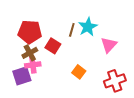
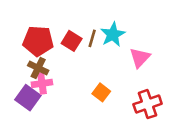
red square: (53, 46) -> (72, 41), moved
brown cross: (30, 53) -> (38, 68), turned -35
purple square: (22, 76) -> (28, 98), turned -36

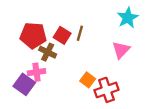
cyan star: (113, 35) -> (128, 18), moved
brown cross: (38, 68) -> (48, 52), moved
red cross: (148, 104) -> (107, 90), moved

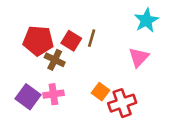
pink cross: (36, 72) -> (53, 94), moved

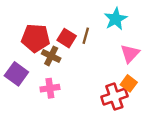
cyan star: (146, 20) -> (116, 19), moved
orange square: (101, 92) -> (129, 83), moved
purple square: (28, 97) -> (16, 74), moved

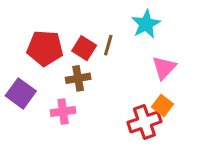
brown cross: (51, 56) -> (78, 78), moved, turned -36

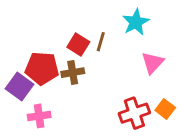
red pentagon: (45, 48) -> (42, 68), moved
orange square: (163, 105) -> (165, 109), moved
pink cross: (63, 111) -> (39, 116), moved

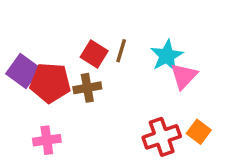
cyan star: (136, 22) -> (167, 56), moved
purple square: (20, 87) -> (23, 71), moved

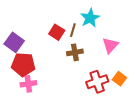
cyan star: (167, 56) -> (90, 18), moved
red pentagon: (50, 83) -> (23, 65), moved
brown cross: (87, 88) -> (75, 52), moved

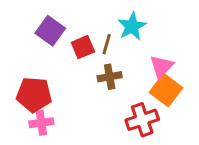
red square: (57, 32) -> (83, 47), turned 35
purple square: (14, 42) -> (50, 31), moved
orange square: (119, 79) -> (166, 90), moved, size x1.5

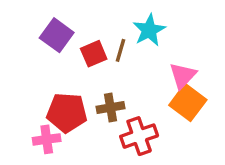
brown cross: (110, 77) -> (111, 107), moved
red pentagon: (34, 95) -> (67, 113), moved
red cross: (142, 120) -> (139, 136), moved

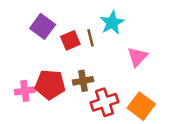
brown line: (121, 50) -> (91, 38), turned -30
orange square: (188, 102) -> (141, 106), moved
pink cross: (47, 139) -> (25, 91), moved

